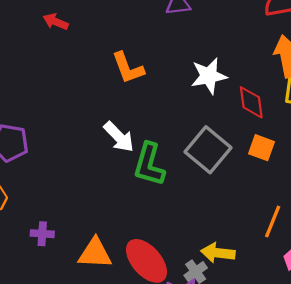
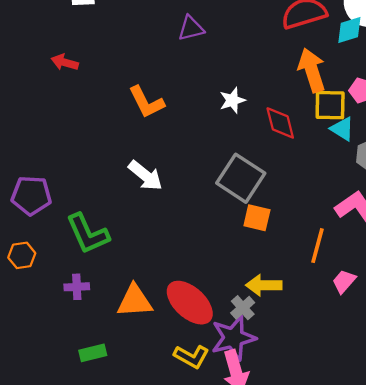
white star: (209, 76) -> (232, 100), size x0.7
orange square: (261, 148) -> (257, 218), moved
green L-shape: (149, 164) -> (88, 234), moved, turned -33

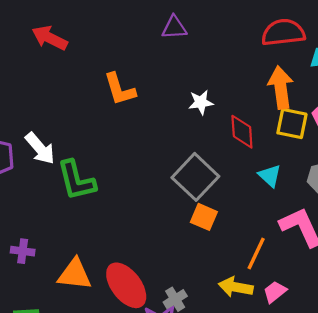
red arrow: (65, 62) -> (50, 38), size x1.4
cyan triangle: (342, 129) -> (270, 176), moved
white arrow: (145, 176) -> (40, 148), moved
green L-shape: (88, 234) -> (76, 180), moved
yellow arrow: (264, 285) -> (236, 287), moved

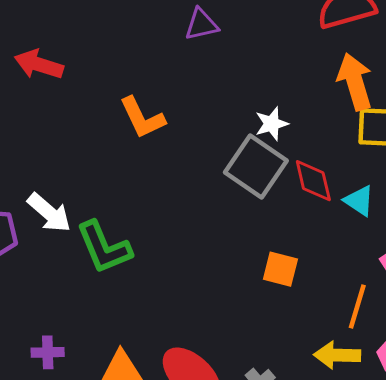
white star: (201, 102) -> (272, 124), moved
red diamond: (242, 132) -> (313, 181), moved
gray square: (195, 177) -> (256, 166), moved

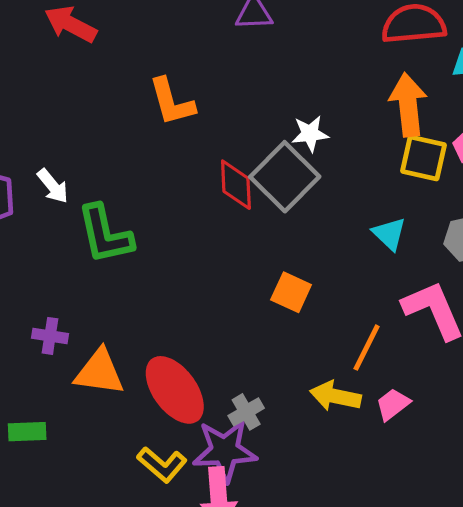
red diamond: (313, 181) -> (236, 185), moved
white arrow: (49, 213) -> (53, 186), size x0.7
purple cross: (48, 352) -> (50, 336), moved

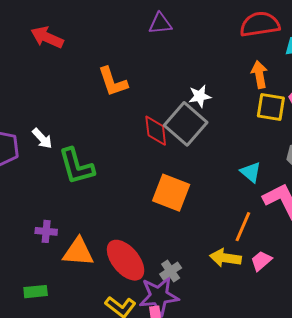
orange arrow: (408, 105) -> (259, 75), size x0.7
cyan triangle: (389, 234) -> (251, 172), moved
orange square: (291, 292) -> (171, 193), moved, size x1.5

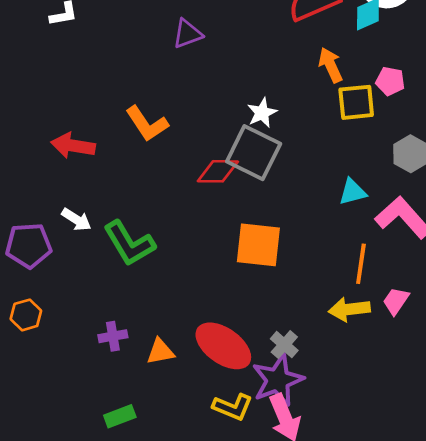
red arrow: (47, 37) -> (73, 146), moved
red diamond: (156, 131) -> (218, 171), turned -68
cyan triangle: (251, 172) -> (353, 192), turned -40
orange triangle: (78, 252) -> (160, 352), size x0.7

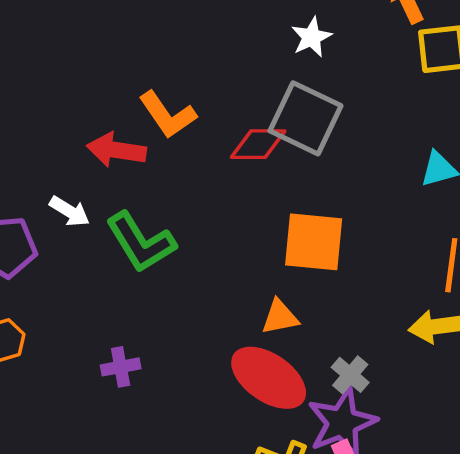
white star: (262, 113) -> (311, 37), moved
orange L-shape: (147, 124) -> (168, 115), moved
red arrow: (73, 146) -> (116, 150), moved
orange triangle: (160, 352) -> (280, 317), moved

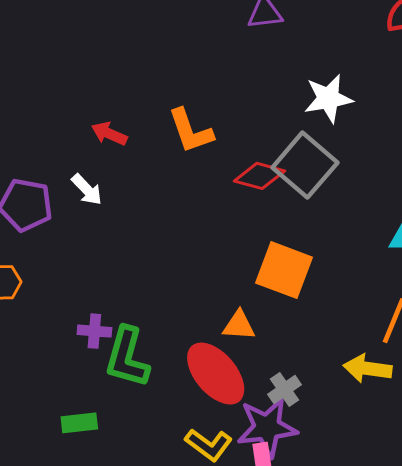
white star: (311, 37) -> (328, 99), size x1.4
red arrow: (116, 150) -> (109, 134), moved, size x0.7
green L-shape: (141, 242) -> (127, 357), moved, turned 32

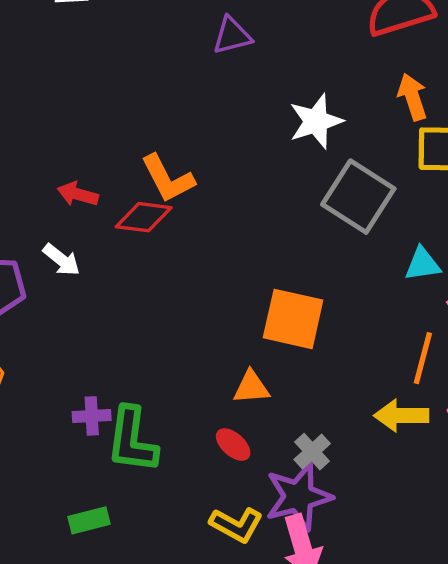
gray square: (305, 165) -> (358, 197), moved
red diamond: (260, 176) -> (144, 217), moved
red ellipse: (216, 374) -> (233, 445), size x0.5

